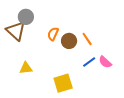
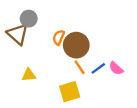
orange line: (87, 39) -> (80, 67), moved
brown circle: (69, 41) -> (76, 45), size x1.5

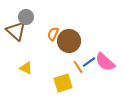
orange line: (80, 67) -> (78, 67), moved
pink semicircle: (116, 68) -> (105, 62), size x1.5
yellow triangle: (29, 75) -> (26, 68), turned 32

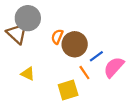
gray circle: (26, 17) -> (28, 18), size x1.5
blue line: (89, 62) -> (96, 56), moved
pink semicircle: (105, 62) -> (114, 67), turned 90

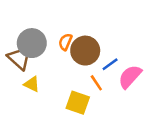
gray circle: (28, 18) -> (32, 43), moved
brown triangle: (17, 33) -> (19, 58), moved
yellow square: (68, 90) -> (78, 103), turned 36

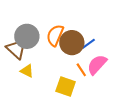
orange semicircle: (65, 42) -> (55, 35), size x1.5
blue line: (110, 64) -> (89, 44), moved
pink semicircle: (130, 77) -> (97, 65), moved

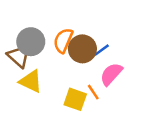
orange line: (81, 70) -> (93, 92), moved
yellow triangle: (27, 71) -> (31, 81), size x1.5

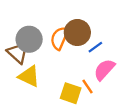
brown circle: (82, 49) -> (77, 33), moved

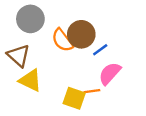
orange semicircle: (59, 38) -> (62, 40), turned -60
gray circle: (29, 39) -> (30, 19), moved
orange line: (87, 86) -> (92, 91), turned -64

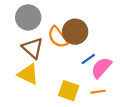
blue line: (100, 50) -> (88, 59), moved
brown triangle: (19, 56) -> (33, 48), moved
orange line: (92, 91) -> (98, 92), moved

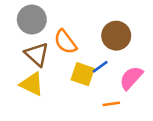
brown circle: (75, 32) -> (116, 36), moved
pink semicircle: (101, 68) -> (131, 78), moved
yellow square: (69, 91) -> (83, 74), moved

